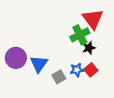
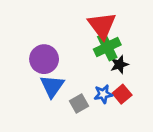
red triangle: (93, 19) -> (102, 25), moved
purple circle: (16, 58) -> (44, 59), moved

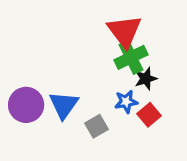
purple circle: (44, 59) -> (26, 105), moved
blue star: (103, 94) -> (126, 102), moved

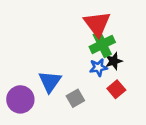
blue star: (126, 102) -> (98, 67), moved
purple circle: (26, 105) -> (20, 99), moved

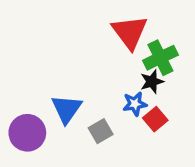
green cross: (102, 44) -> (160, 58), moved
blue star: (98, 67) -> (135, 104), moved

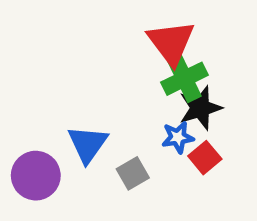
green cross: (160, 58) -> (185, 79), moved
black star: (152, 82) -> (200, 108), size x1.4

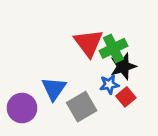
red triangle: (171, 43) -> (89, 43), moved
gray square: (133, 173) -> (82, 107), size x1.5

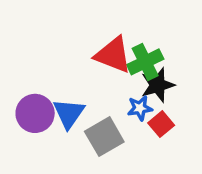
red triangle: (89, 43) -> (113, 55), turned -32
purple circle: (22, 108) -> (35, 113), moved

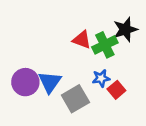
red triangle: (113, 55) -> (82, 40), size x0.7
black star: (158, 85) -> (125, 29), moved

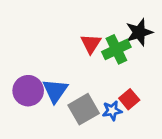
red triangle: (82, 40) -> (91, 44), turned 42
blue star: (101, 78) -> (112, 111), moved

